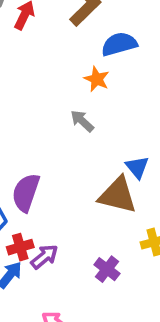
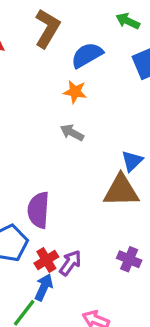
blue triangle: (137, 167) -> (132, 161), turned 40

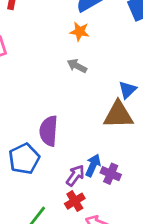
purple cross: (129, 259) -> (111, 174), moved
red cross: (46, 260) -> (75, 201), moved
blue arrow: (44, 287) -> (93, 165), moved

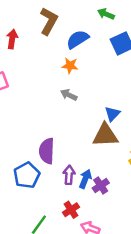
purple cross: (111, 174) -> (101, 185), turned 35
purple arrow: (75, 175) -> (69, 175), moved, turned -30

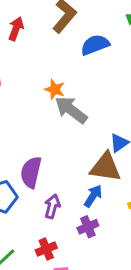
orange star: (70, 66) -> (55, 89), moved
gray arrow: (69, 95) -> (71, 110), size x1.6
blue arrow: (85, 179) -> (93, 196), moved

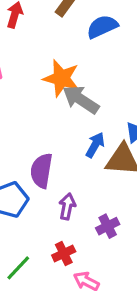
orange star: (55, 89) -> (61, 78), size x1.6
blue arrow: (93, 196) -> (95, 145), moved

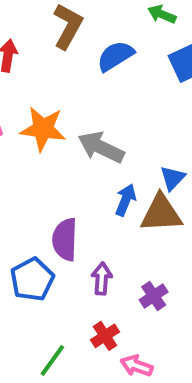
orange star: (61, 78) -> (43, 129), moved

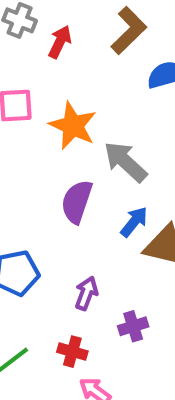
purple semicircle: (65, 239) -> (77, 202), moved
red cross: (105, 336) -> (72, 352), turned 32

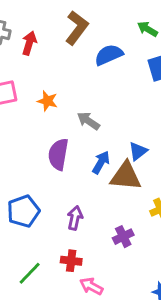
orange star: (73, 126) -> (47, 101), size x0.6
gray arrow: (125, 162) -> (88, 121), size x0.7
purple cross: (133, 326) -> (123, 237), moved

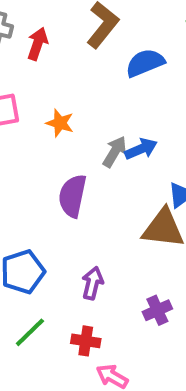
gray arrow: (88, 121) -> (115, 152), turned 85
blue arrow: (101, 162) -> (141, 149), moved, turned 35
green line: (30, 273) -> (30, 332), moved

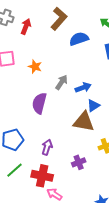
blue arrow: (141, 149) -> (83, 87), moved
red cross: (86, 341) -> (42, 176), size x1.5

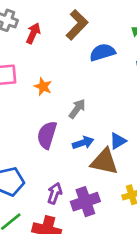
blue arrow: (83, 87) -> (83, 143), moved
purple cross: (79, 162) -> (85, 202), moved, size x1.5

